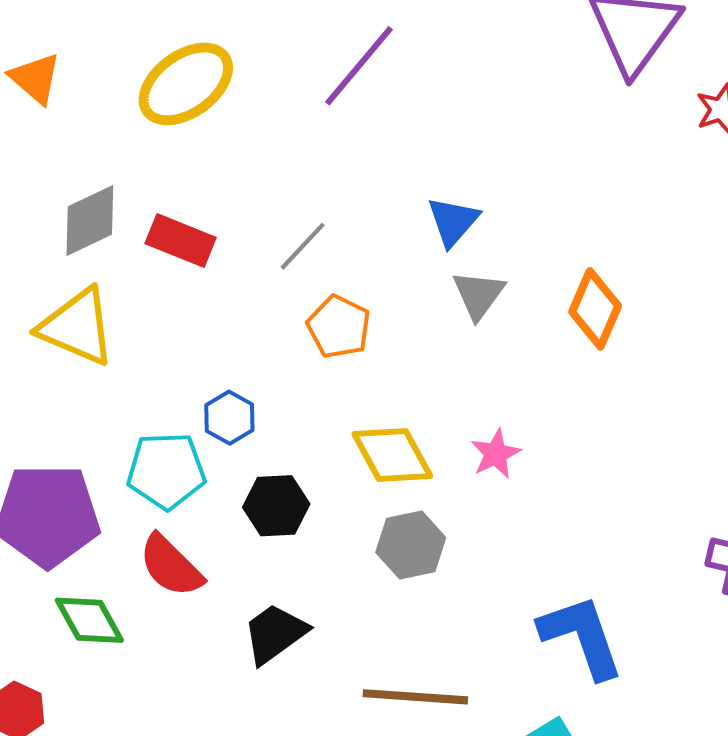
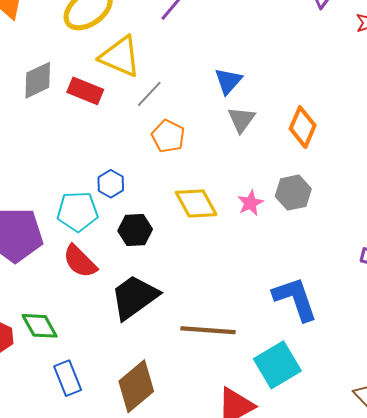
yellow triangle: (77, 327) -> (120, 57), moved
gray hexagon: (411, 545) -> (293, 193), moved
green diamond: (89, 620) -> (40, 326), moved
black trapezoid: (275, 634) -> (134, 297), size x1.4

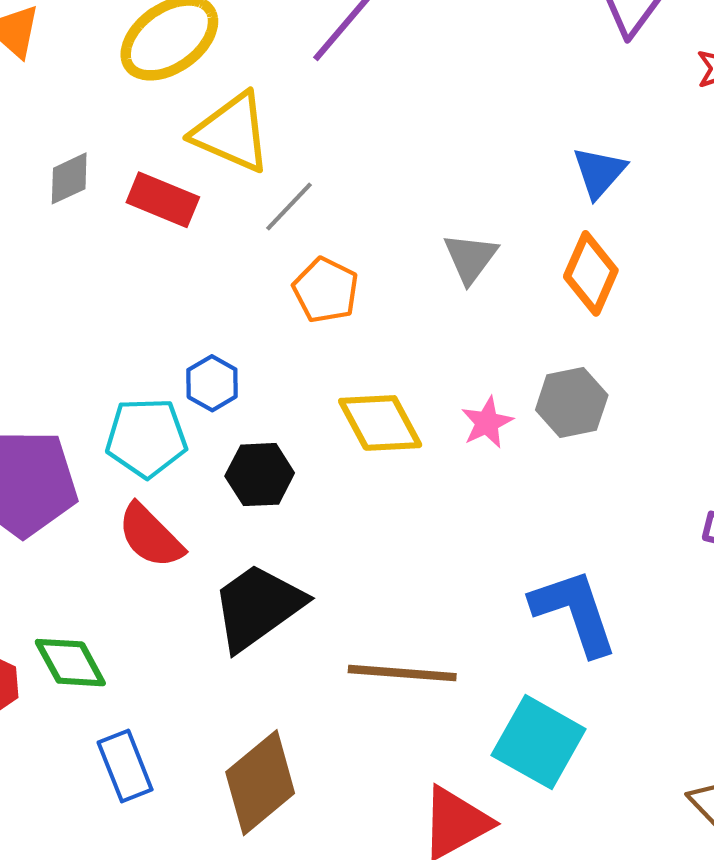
gray diamond: (38, 80) -> (69, 178), size x0.7
blue triangle: (228, 81) -> (599, 172), moved
cyan square: (277, 365) -> (539, 742), turned -30

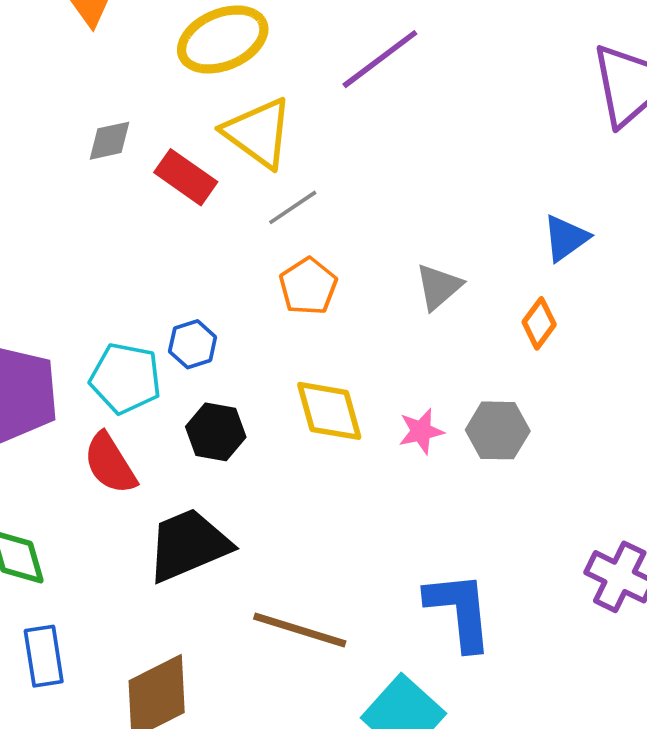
orange diamond: (591, 273) -> (539, 323), size x0.7

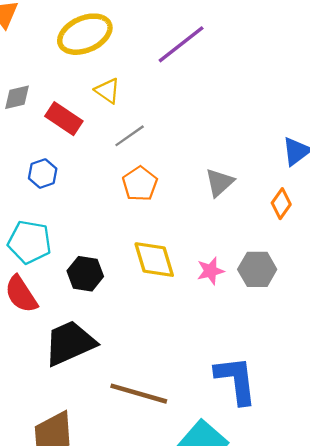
yellow triangle: (258, 133) -> (108, 91), size x0.6
blue hexagon: (193, 344) -> (43, 173), moved

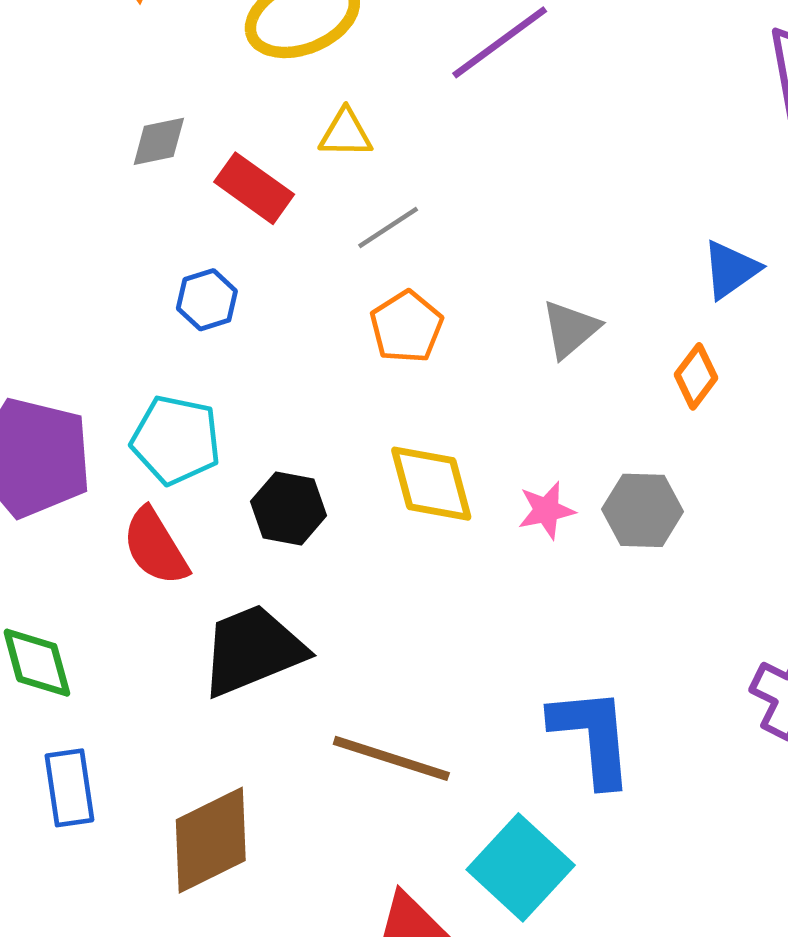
yellow triangle: (108, 91) -> (346, 133), turned -36

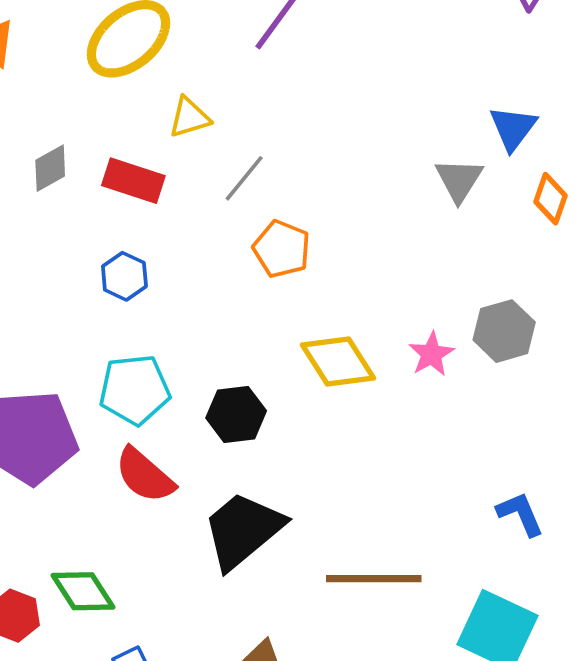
gray triangle: (570, 329) -> (459, 180), moved
orange diamond: (696, 376) -> (551, 199), moved
blue L-shape: (592, 736) -> (520, 514), size x0.6

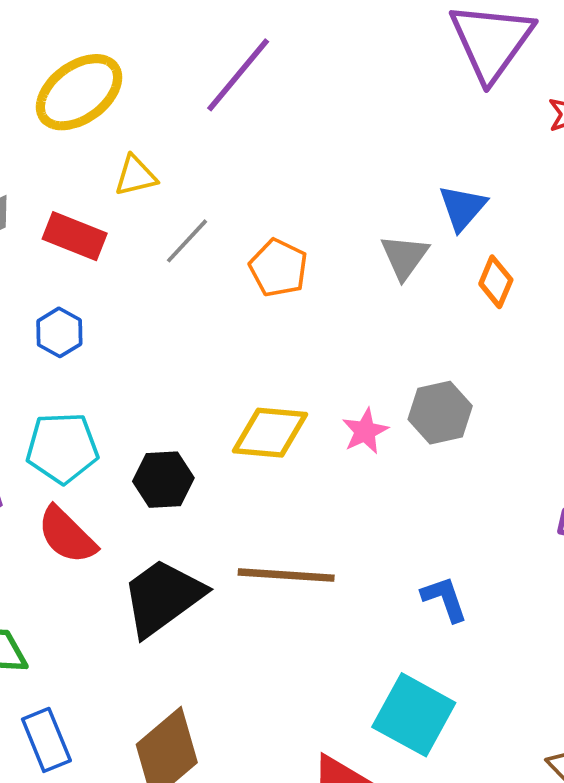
orange pentagon: (282, 249) -> (278, 268), moved
yellow diamond: (338, 361) -> (270, 433), turned -56
brown line: (374, 579) -> (286, 575), moved

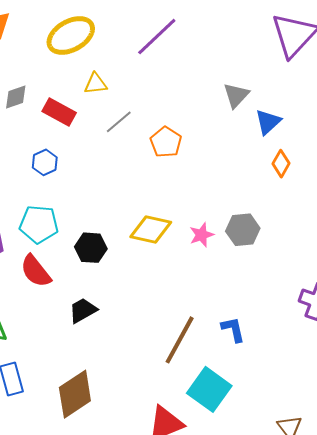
gray triangle: (404, 257) -> (236, 95), moved
brown line: (286, 575) -> (180, 340), moved, turned -72
black trapezoid: (163, 597) -> (83, 310), size x0.6

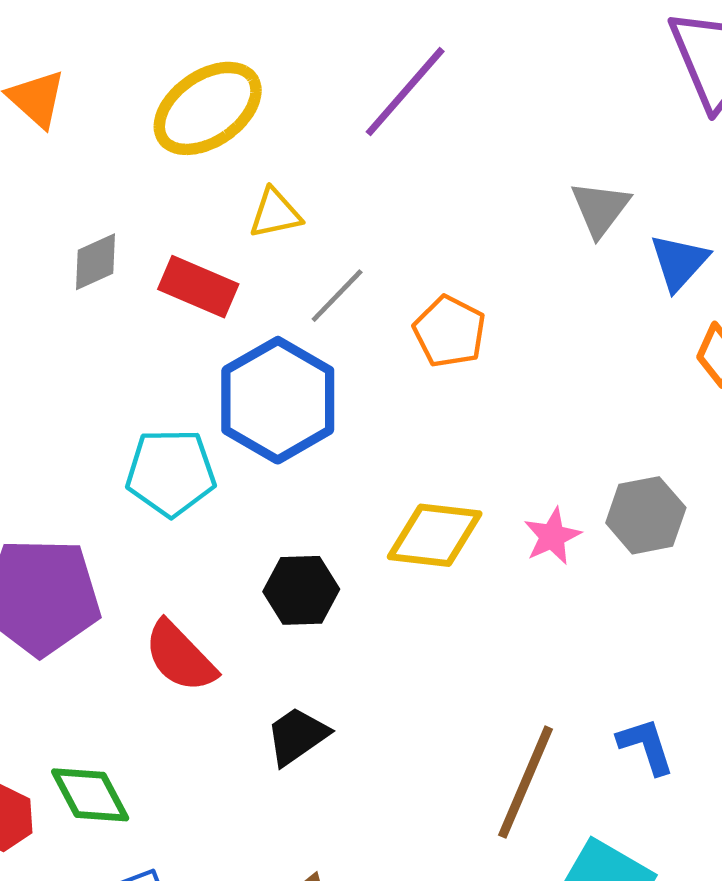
blue hexagon: (45, 162) -> (278, 400), moved, size x2.0
cyan pentagon: (39, 224) -> (171, 472), moved

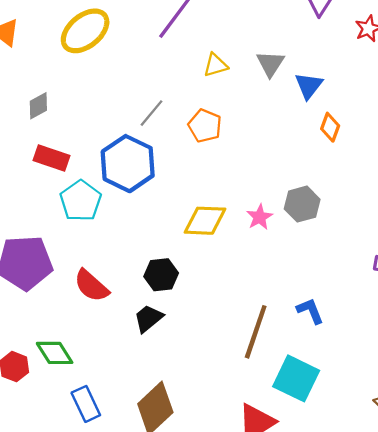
yellow triangle: (275, 213) -> (216, 65), moved
red rectangle: (198, 287) -> (52, 158), moved
cyan pentagon: (171, 472) -> (81, 201), turned -30
black hexagon: (301, 590) -> (161, 275), moved

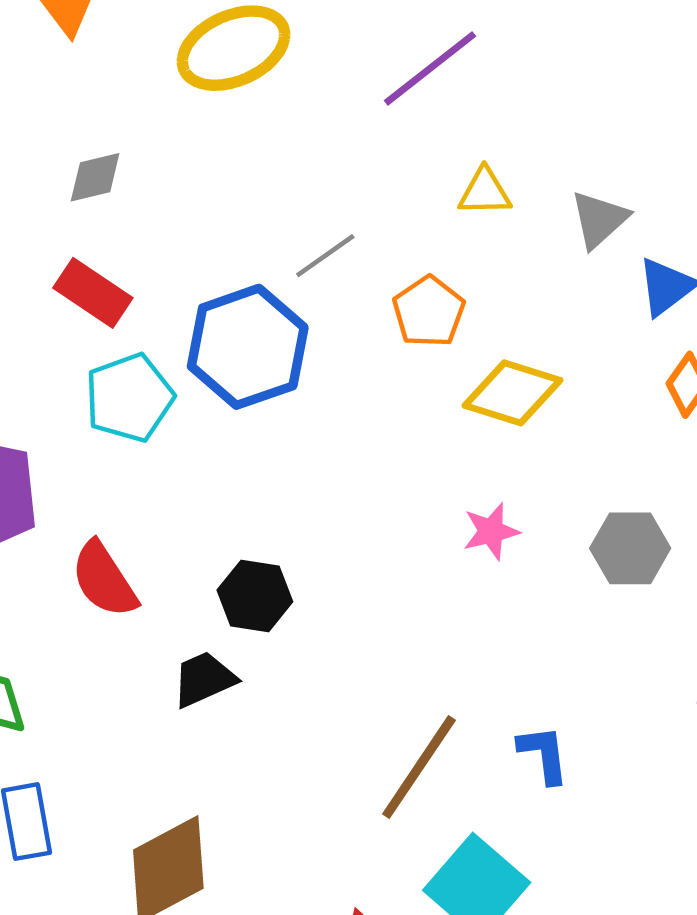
gray hexagon: (302, 204) -> (630, 548), moved
yellow diamond: (205, 221) -> (513, 393), moved

